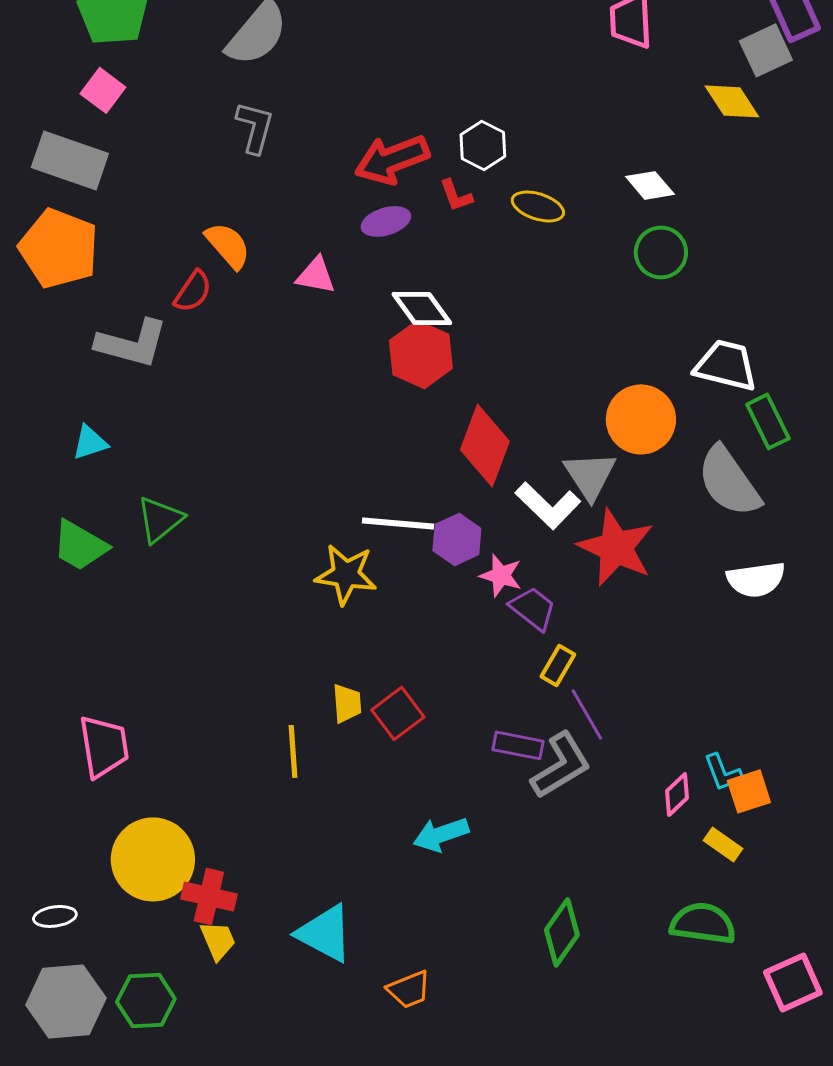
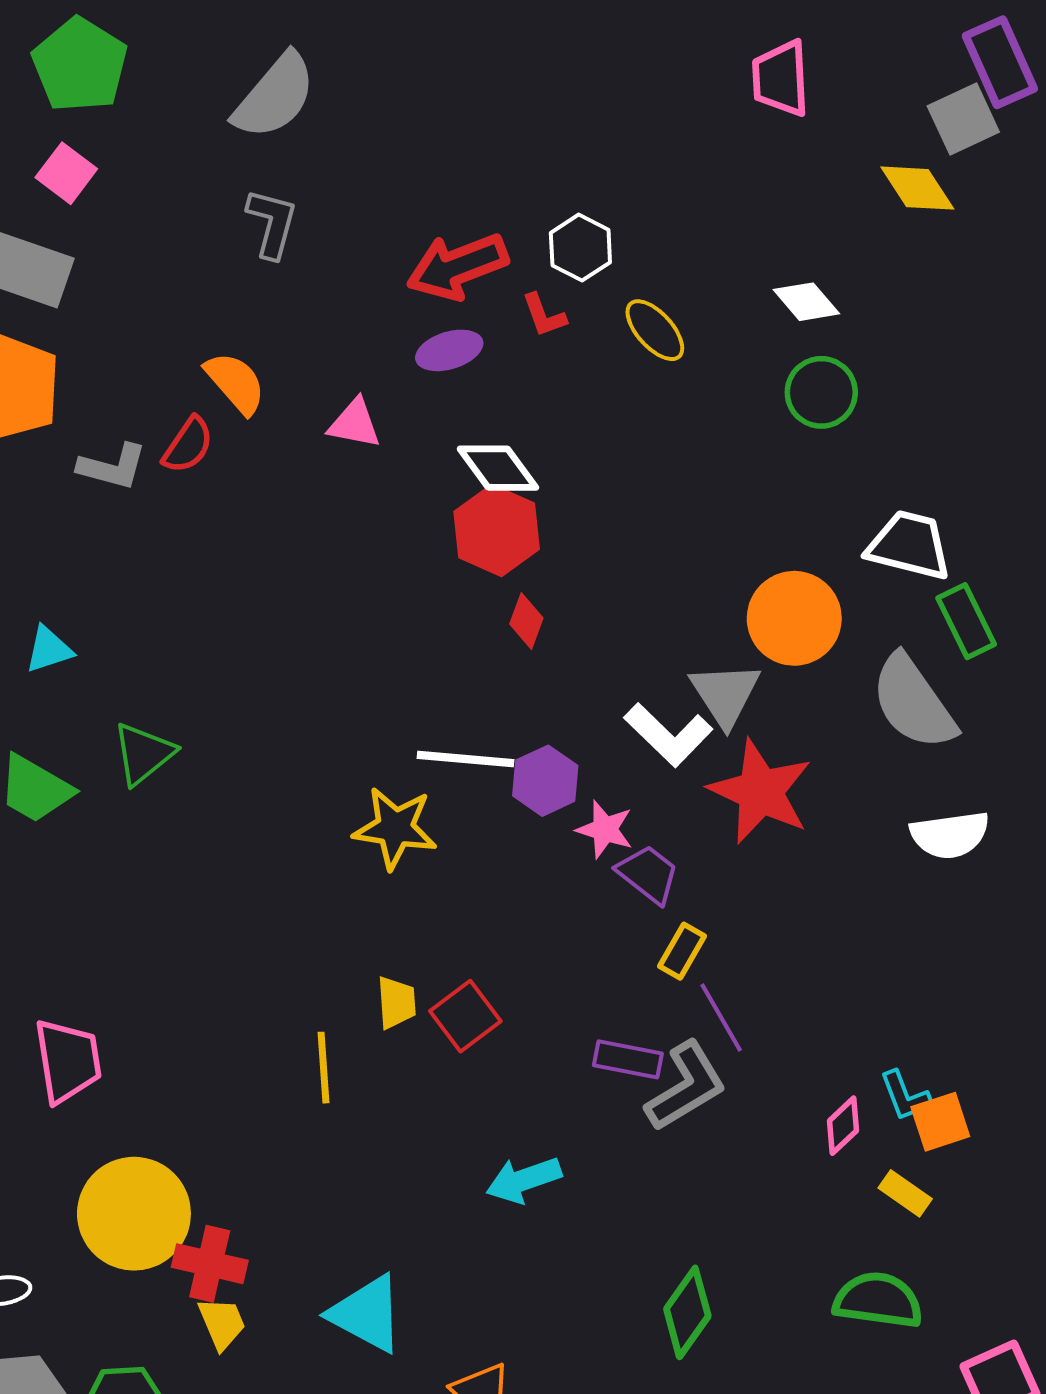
yellow ellipse: (538, 206) -> (655, 330), turned 30
gray L-shape: (132, 343) -> (112, 467), moved, size x0.7
red diamond: (485, 445) -> (526, 621), moved, size x0.5

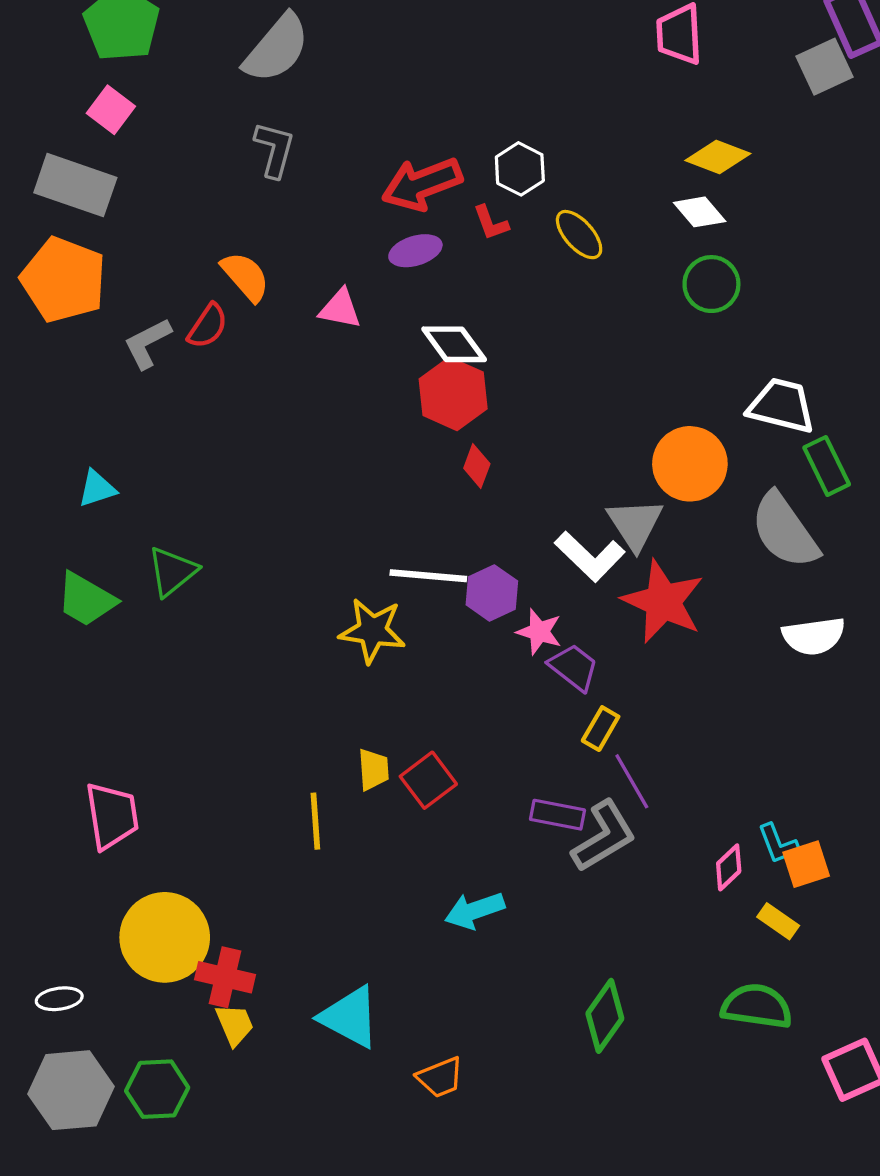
yellow diamond: (917, 188) -> (718, 157), moved, turned -36
gray L-shape: (112, 467) -> (147, 343), turned 138

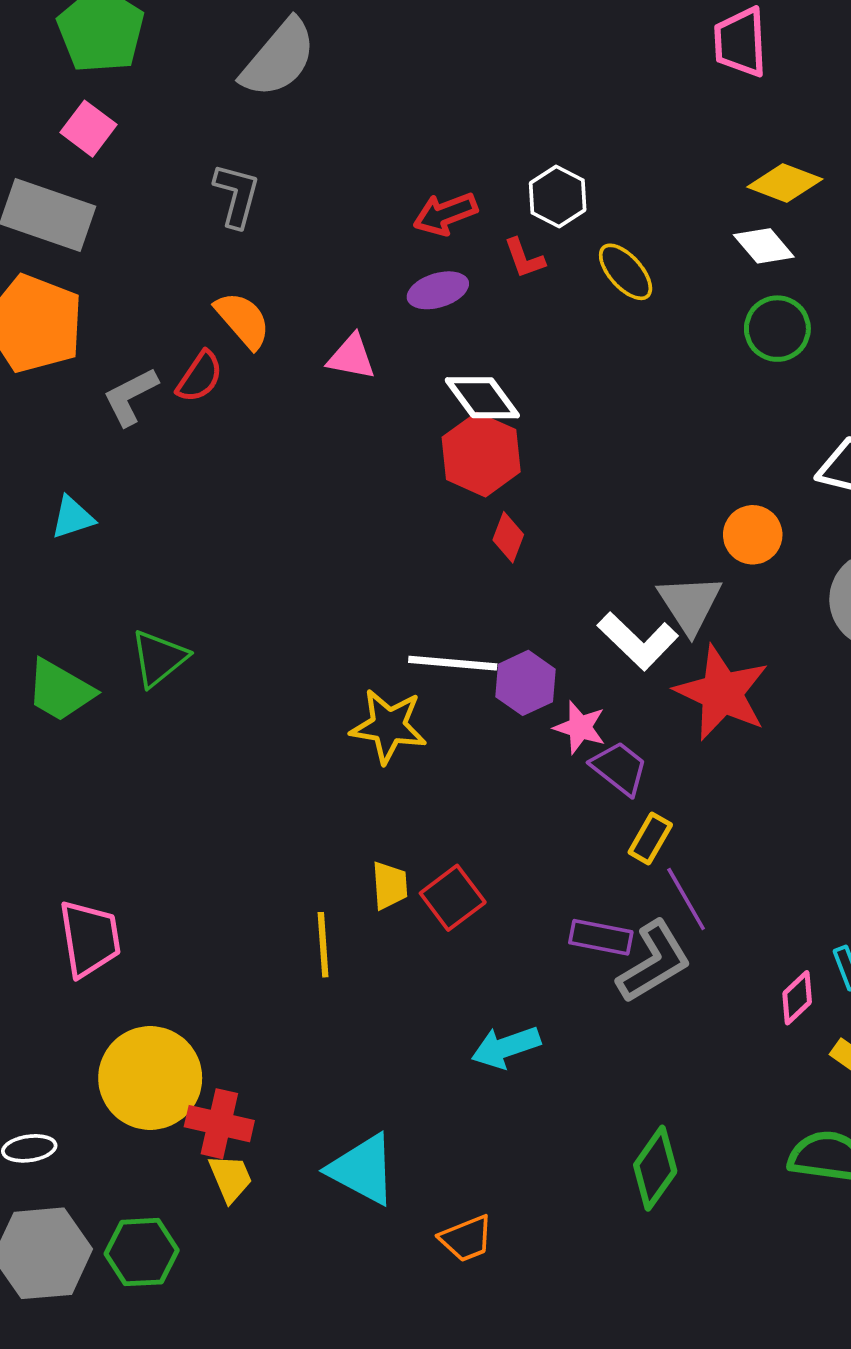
gray L-shape: (274, 150) -> (237, 195), moved
red arrow: (422, 184) -> (445, 214), size x0.7
orange circle: (690, 464) -> (753, 535), size x0.7
cyan triangle: (97, 489) -> (72, 517), moved

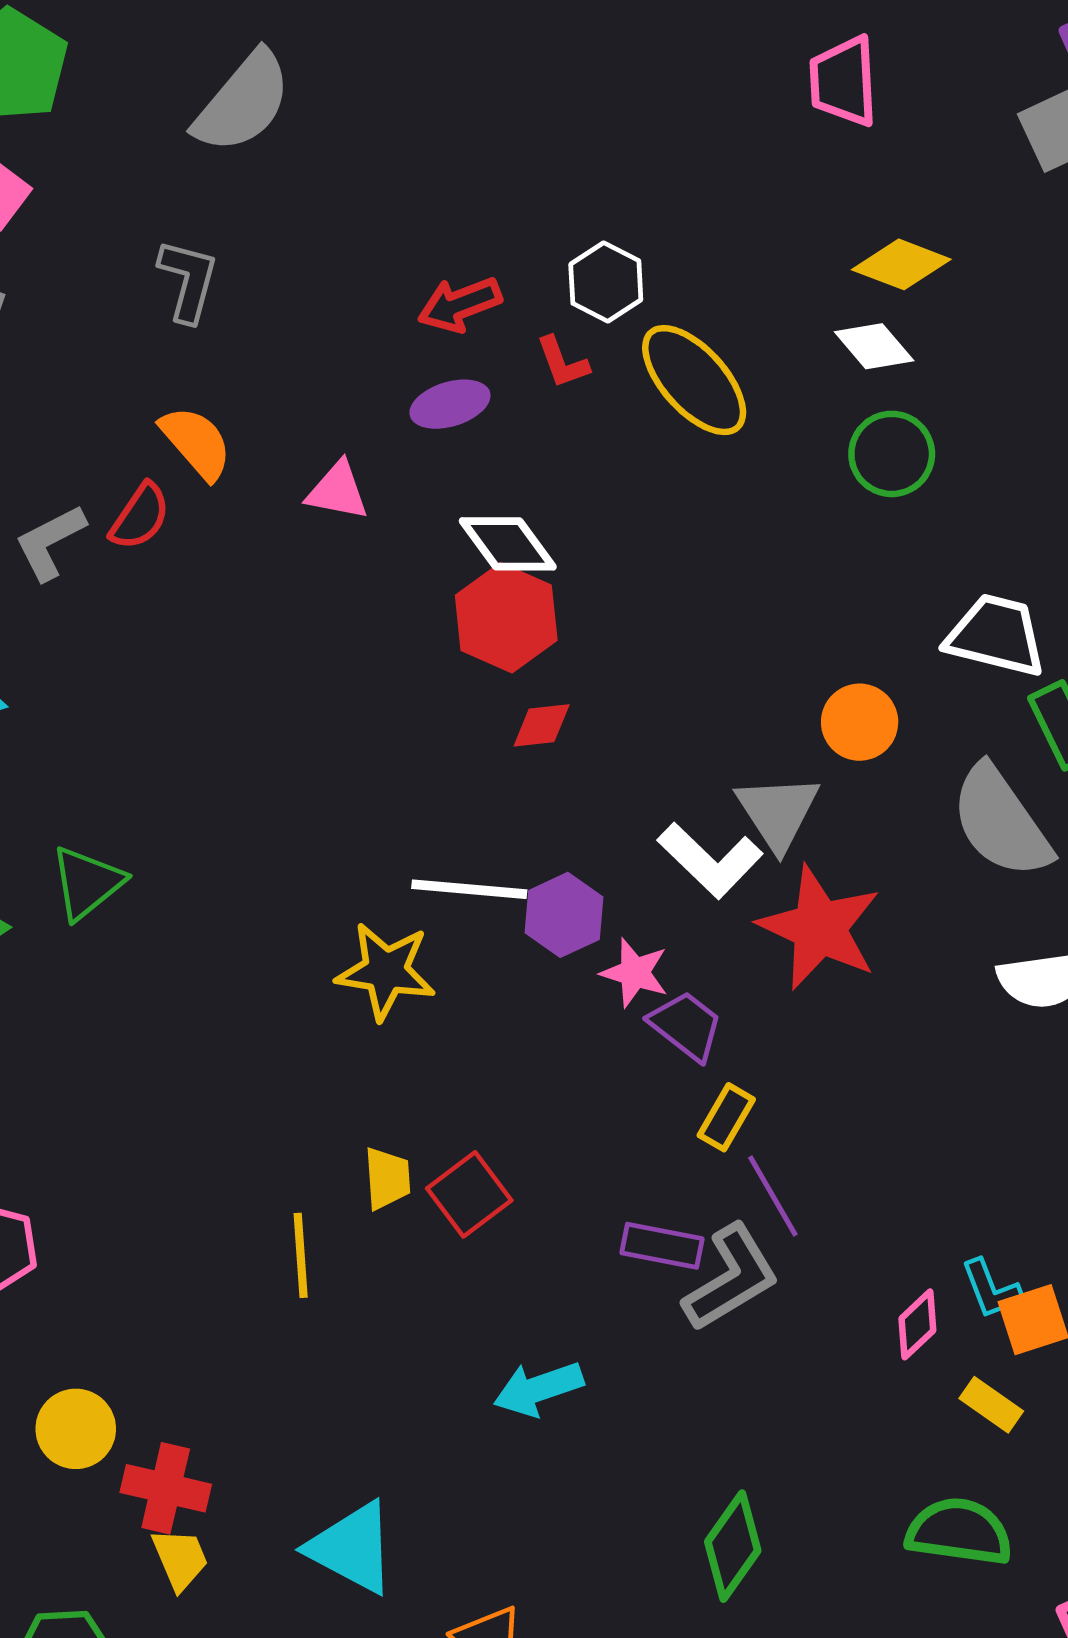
yellow ellipse: (626, 272) -> (694, 380), size x1.5
red diamond: (508, 537) -> (542, 725), turned 63
yellow circle: (150, 1078) -> (76, 1429), size x0.6

